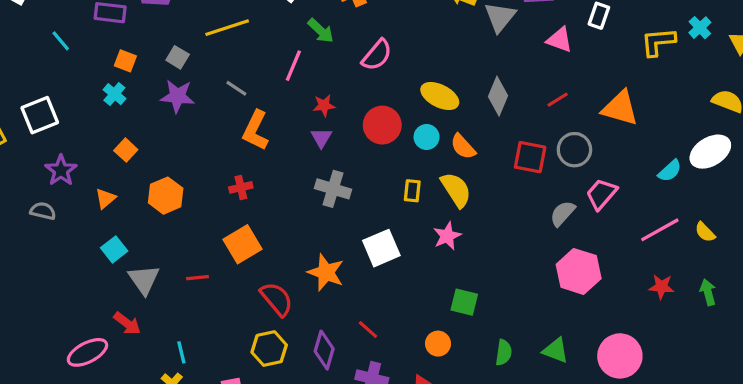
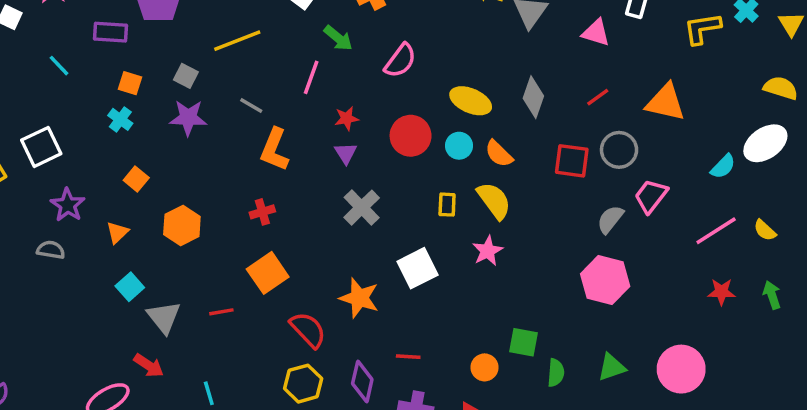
gray cross: (333, 189) -> (362, 208), turned 32
pink hexagon: (579, 271) -> (605, 280), moved
green square: (464, 302) -> (523, 342), moved
red line: (368, 329) -> (408, 357), turned -35
green triangle: (556, 350) -> (612, 367), turned -36

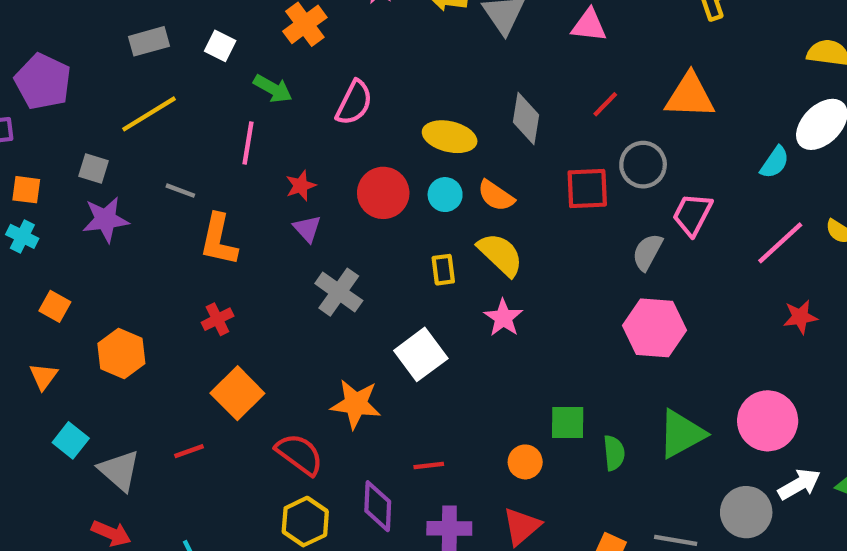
green triangle: (612, 367) -> (682, 434), size x1.4

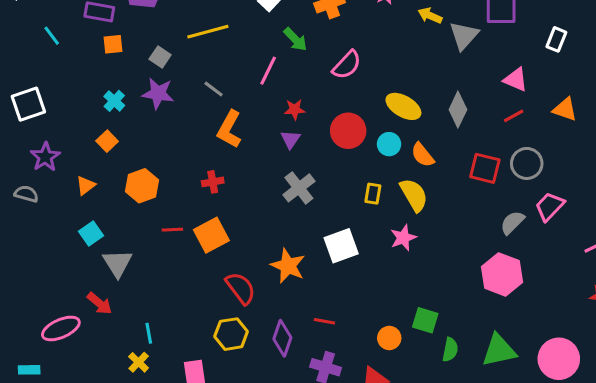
pink triangle: (589, 25) -> (516, 79), moved
orange triangle: (690, 96) -> (565, 109), moved, size x0.7
orange square: (26, 190) -> (113, 44), moved, turned -30
cyan cross: (22, 236) -> (114, 101), moved
red line: (189, 451) -> (172, 230), moved

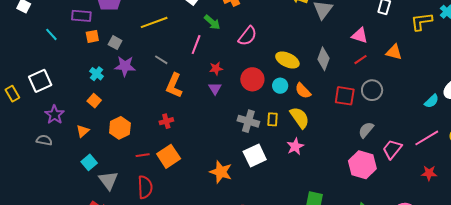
gray square: (160, 57) -> (115, 43), moved
gray cross: (299, 188) -> (248, 121), moved, turned -30
pink trapezoid: (550, 206) -> (392, 149), moved
red semicircle: (241, 288) -> (145, 187), moved, turned 40

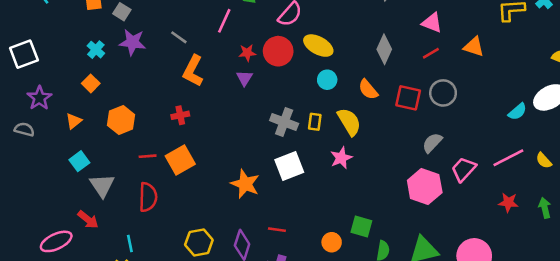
yellow ellipse: (287, 60) -> (318, 46), moved
red circle: (252, 79) -> (278, 51), moved
orange semicircle: (303, 91) -> (368, 89), moved

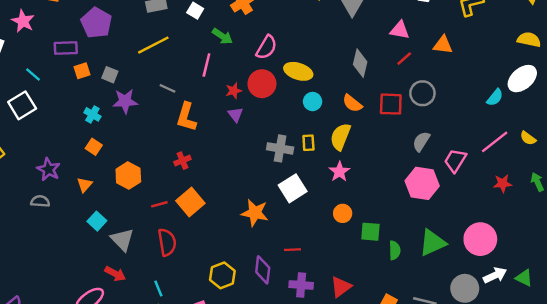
white square: (24, 54) -> (22, 105), moved
yellow semicircle: (349, 122) -> (340, 137), turned -116
orange circle: (332, 242) -> (343, 213), moved

